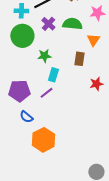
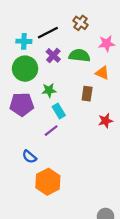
orange triangle: (93, 40) -> (102, 73), turned -40
cyan rectangle: (53, 75) -> (59, 111), turned -48
purple pentagon: (19, 91) -> (22, 104), moved

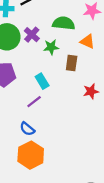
purple cross: (53, 55) -> (32, 35), moved
green star: (49, 90) -> (51, 47), moved
blue semicircle: (29, 157) -> (27, 129), moved

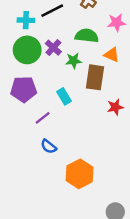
brown rectangle: (72, 63) -> (95, 77), size x1.5
purple line: (34, 102) -> (43, 118), moved
orange hexagon: (31, 155) -> (80, 174), moved

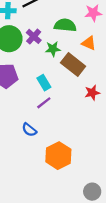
brown rectangle: (95, 77) -> (73, 65), turned -60
purple line: (43, 118) -> (44, 103), moved

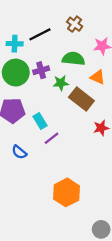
purple cross: (34, 36) -> (41, 70), turned 32
cyan rectangle: (44, 83) -> (40, 121), moved
blue semicircle: (29, 130) -> (19, 152), moved

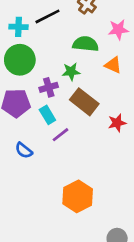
purple cross: (41, 70) -> (49, 87), moved
brown rectangle: (81, 99) -> (84, 102), moved

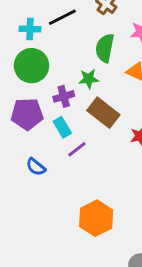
green semicircle: (86, 44) -> (105, 48), turned -85

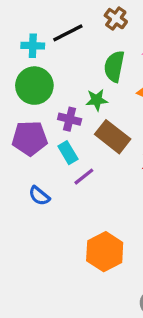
purple cross: (64, 96) -> (70, 119), turned 30

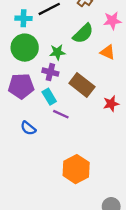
green semicircle: (114, 66) -> (83, 33), turned -145
green star: (97, 100) -> (57, 52), moved
purple line: (84, 177) -> (61, 114), turned 63

